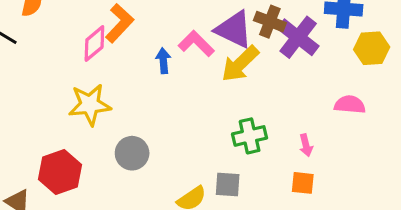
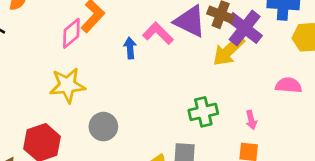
yellow arrow: (240, 64) -> (229, 51), moved

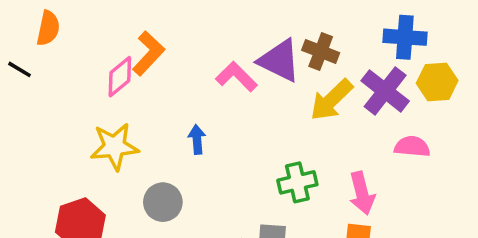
purple cross: (245, 28) -> (385, 91), moved
blue arrow: (130, 48) -> (197, 139), moved
pink arrow: (251, 120) -> (362, 193), size x1.6

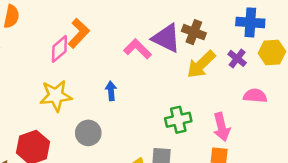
purple cross: (385, 91) -> (237, 58), size x0.6

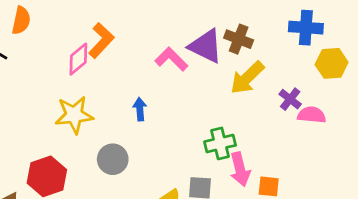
purple cross: (237, 58) -> (290, 99), moved
pink arrow: (222, 127) -> (240, 169), moved

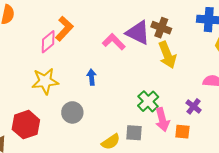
yellow arrow: (247, 78) -> (167, 55), turned -68
purple cross: (290, 99) -> (194, 106), moved
green cross: (220, 143) -> (148, 101), turned -30

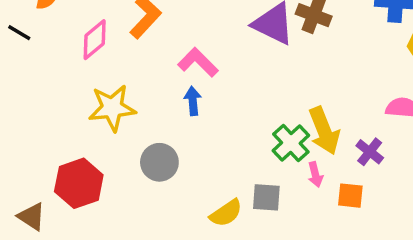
pink diamond: (48, 42) -> (95, 40), moved
pink L-shape: (114, 42) -> (198, 62), moved
yellow arrow: (167, 55) -> (324, 131), moved
pink arrow: (162, 120) -> (315, 175), size x0.6

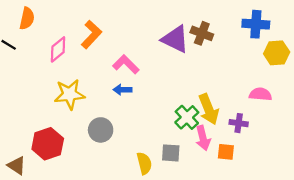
blue arrow: (193, 101) -> (122, 90), turned -84
purple cross: (370, 152) -> (239, 123), turned -30
pink arrow: (315, 175) -> (203, 138), size x1.5
yellow semicircle: (226, 213) -> (144, 163), turned -70

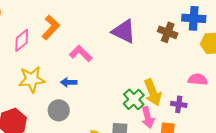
brown cross: (202, 33) -> (168, 32), moved
blue arrow: (122, 90) -> (69, 82), moved

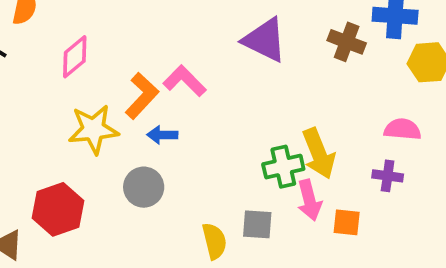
orange L-shape: (51, 27) -> (142, 96), moved
green cross: (134, 99) -> (283, 167), turned 30
purple cross: (179, 104) -> (388, 176), moved

